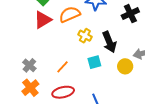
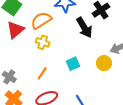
yellow cross: (85, 36) -> (43, 42), moved
black arrow: (109, 42) -> (84, 27), moved

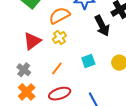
red triangle: (15, 30) -> (32, 41), moved
yellow cross: (43, 42) -> (59, 38), turned 32

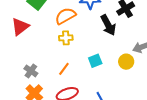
yellow cross: (59, 38) -> (66, 38), turned 32
red triangle: (32, 41) -> (20, 27), moved

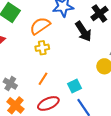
cyan square: (95, 61) -> (74, 86), moved

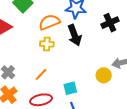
black arrow: (83, 31) -> (75, 35), moved

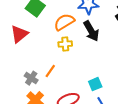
orange line: (41, 74) -> (50, 71), moved

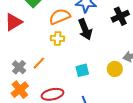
cyan square: (95, 84) -> (82, 70), moved

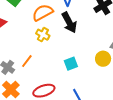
yellow cross: (58, 38) -> (43, 35), turned 32

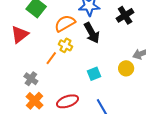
orange line: (27, 61) -> (51, 58), moved

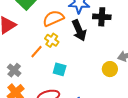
black cross: (125, 15) -> (102, 17), moved, turned 30
cyan square: (94, 74) -> (60, 69), moved, turned 32

